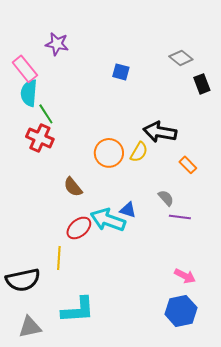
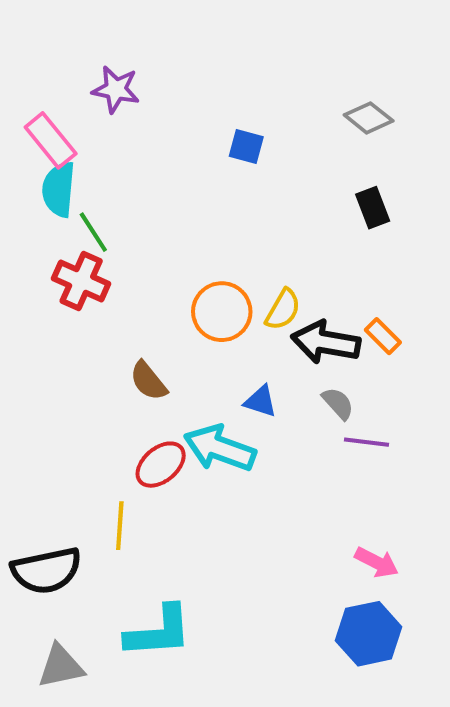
black rectangle: (202, 84) -> (373, 208), moved
black arrow: (160, 132) -> (326, 342), moved
blue triangle: (128, 210) -> (260, 401), moved

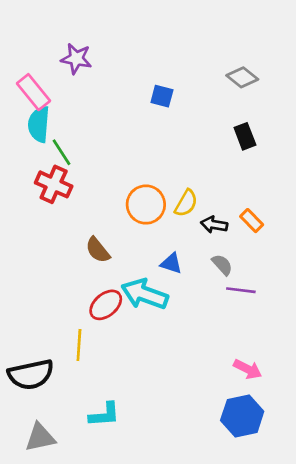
black arrow: (326, 342) -> (214, 225), size x0.6
cyan L-shape: (159, 632) -> (104, 415), size x0.7

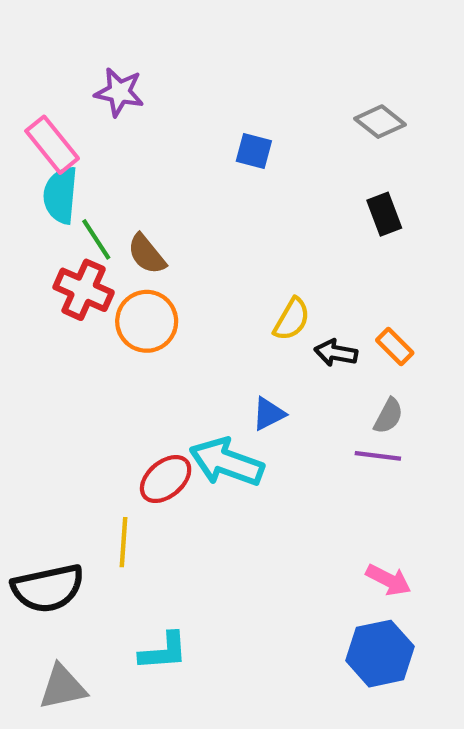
orange circle: (146, 205) -> (147, 321), moved
brown semicircle: (98, 250) -> (147, 254), moved
blue triangle: (171, 263) -> (269, 414), turned -45
gray semicircle: (222, 265) -> (388, 416), moved, turned 70

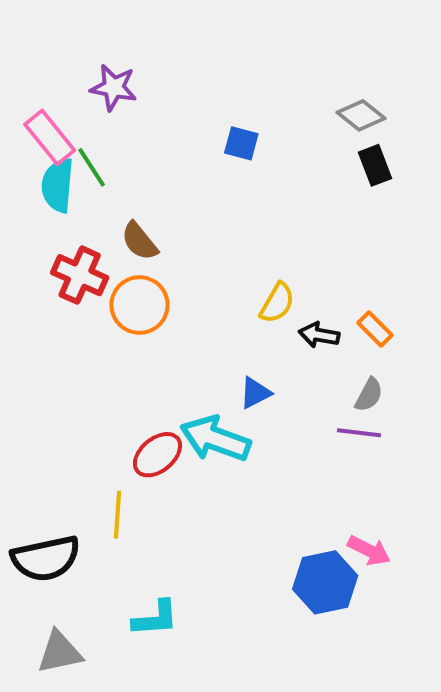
black rectangle: (384, 214) -> (375, 165), moved
green line: (96, 239) -> (92, 167), moved
blue hexagon: (380, 654) -> (325, 582), moved

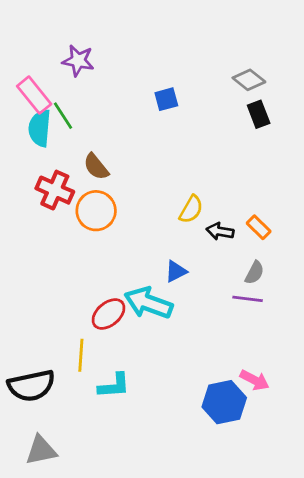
blue square: (241, 143) -> (166, 99), turned -30
cyan L-shape: (155, 618) -> (114, 386), moved

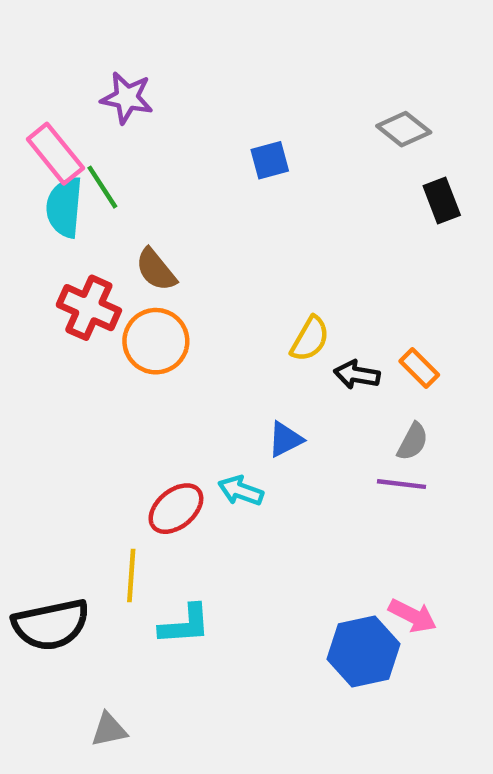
black rectangle: (259, 114) -> (442, 200), moved
cyan arrow: (148, 303) -> (241, 491), size x0.6
gray triangle: (41, 450) -> (109, 730), moved, size x0.7

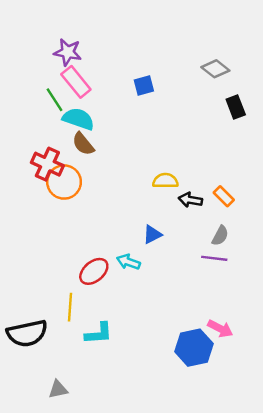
pink rectangle: (55, 154) -> (76, 82), moved
cyan semicircle: (64, 207) -> (78, 119), moved, turned 104
yellow semicircle: (310, 339) -> (165, 181), turned -120
orange circle: (156, 341) -> (64, 182), moved

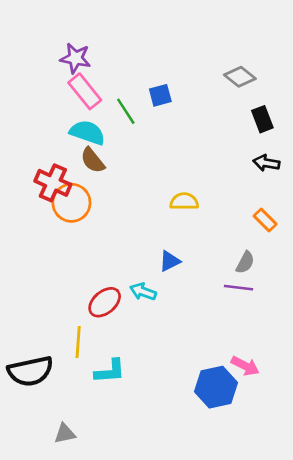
green line: (55, 100) -> (126, 111), moved
orange rectangle: (224, 196) -> (265, 220), moved
black arrow: (190, 200) -> (266, 163), moved

